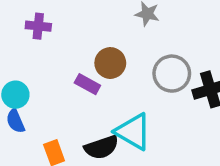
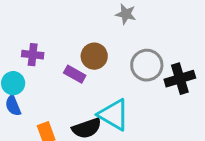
purple cross: (38, 26) -> (33, 55), moved

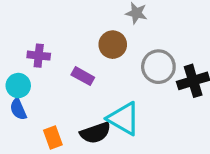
brown circle: (94, 56) -> (113, 45), moved

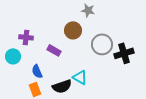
blue semicircle: (18, 109) -> (37, 71), moved
cyan triangle: (124, 119) -> (80, 77), size x0.7

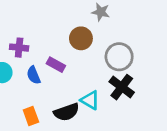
black cross: (124, 53) -> (122, 87), moved, turned -36
blue semicircle: (37, 71) -> (34, 75), moved

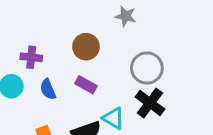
brown circle: (81, 38) -> (86, 47), moved
purple rectangle: (56, 65) -> (86, 85), moved

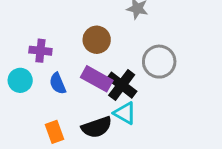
purple rectangle: (86, 85) -> (97, 79), size x1.4
black cross: (150, 103) -> (122, 85), moved

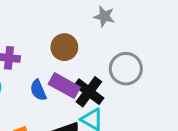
blue semicircle: (58, 83) -> (38, 90), moved

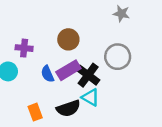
gray star: (104, 16) -> (121, 14), moved
purple rectangle: (64, 86) -> (68, 70), turned -60

